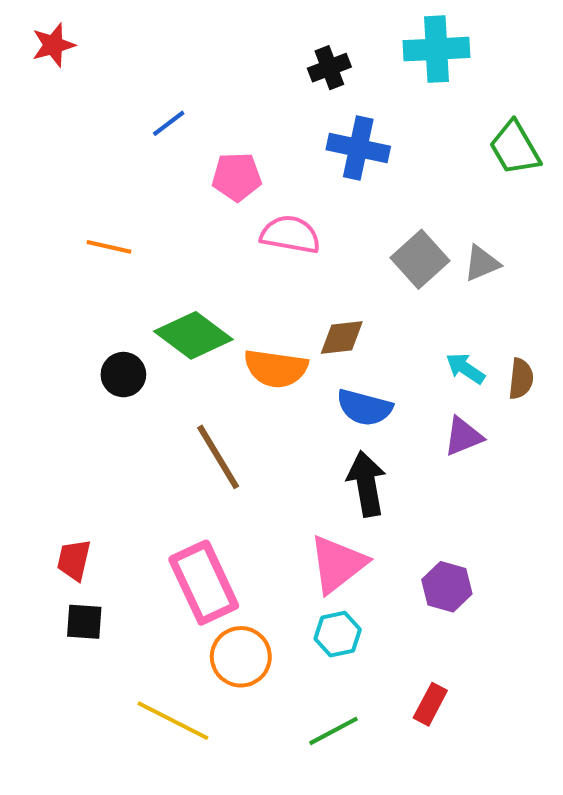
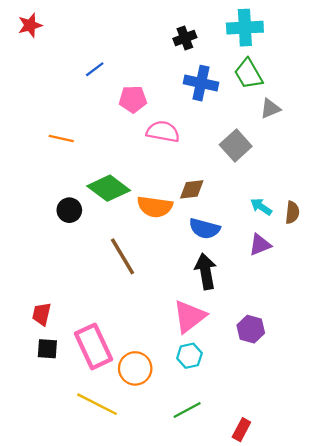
green trapezoid: (515, 148) -> (248, 74), moved
gray triangle: (482, 263) -> (270, 108), moved
pink rectangle: (204, 583) -> (94, 346), moved
red rectangle: (430, 704) -> (241, 430), moved

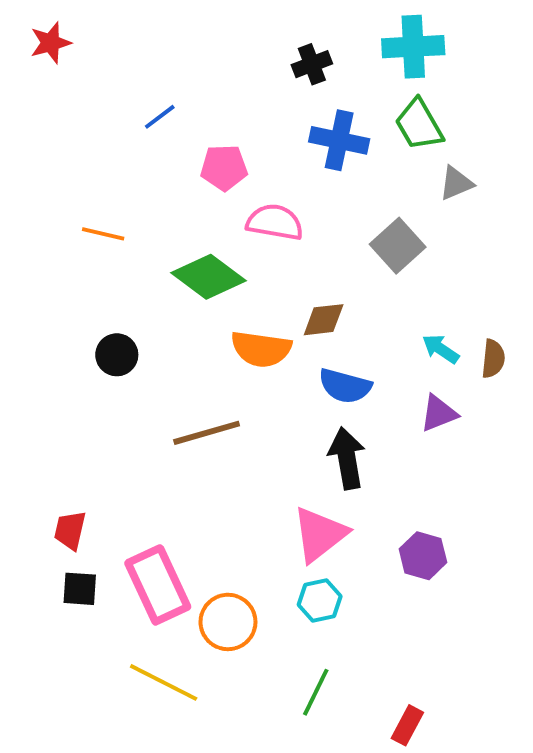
green diamond: (109, 188) -> (208, 277), moved
brown line: (122, 256) -> (207, 433), turned -75
green line: (187, 410) -> (316, 692), turned -36

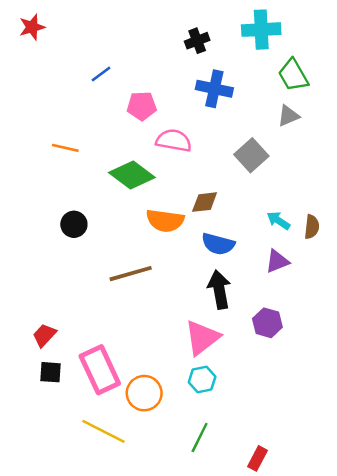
green trapezoid: (419, 125) -> (293, 75), moved
red trapezoid: (70, 530) -> (44, 335), turned 30
purple hexagon: (423, 556) -> (267, 323), moved

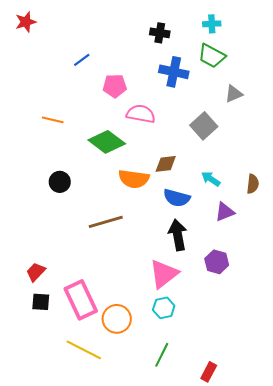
cyan cross: (261, 30) -> (212, 24), size x0.6
black cross: (197, 41) -> (160, 33), turned 30
green trapezoid: (293, 75) -> (212, 56), moved, turned -32
cyan arrow: (278, 221) -> (211, 179), moved

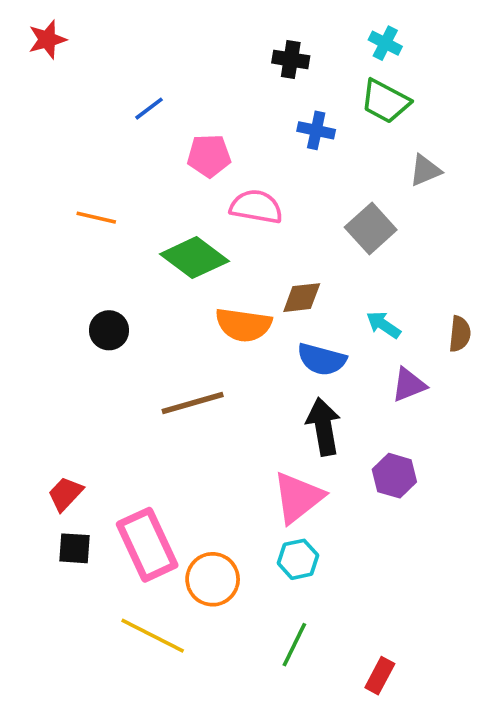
cyan cross: (212, 24) -> (385, 43), turned 30
blue cross: (174, 72) -> (316, 130), size x0.7

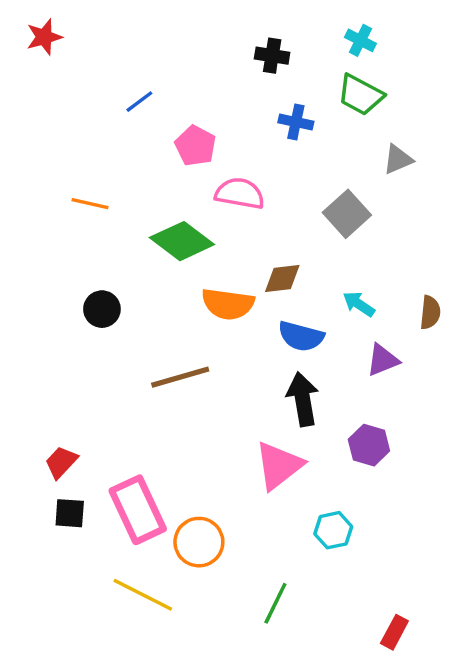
pink pentagon: (209, 156) -> (195, 146), turned 30
cyan hexagon: (298, 559) -> (333, 530), moved
red rectangle: (380, 676) -> (394, 632), moved

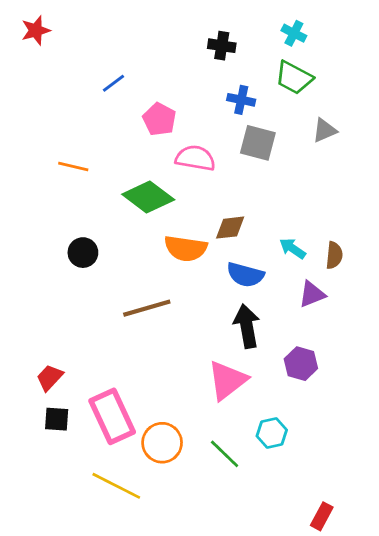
gray square: (347, 214) -> (258, 143), moved, turned -33
brown semicircle: (430, 312) -> (334, 255), moved
green line: (275, 603) -> (225, 454), moved, turned -72

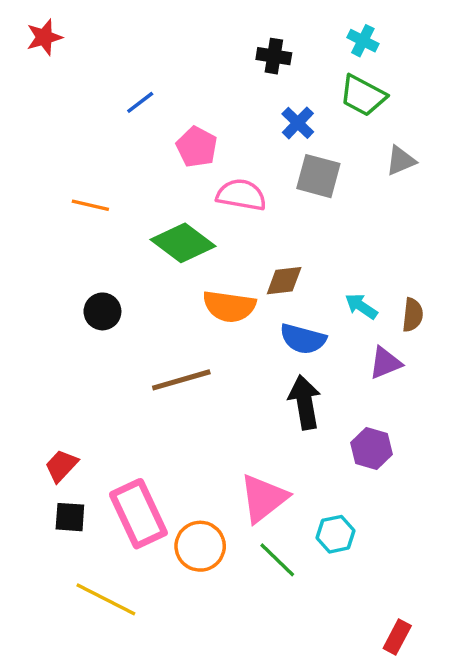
blue cross: (241, 100) -> (298, 123), turned 32
pink triangle: (227, 380) -> (264, 498), moved
yellow line: (116, 486) -> (106, 599), moved

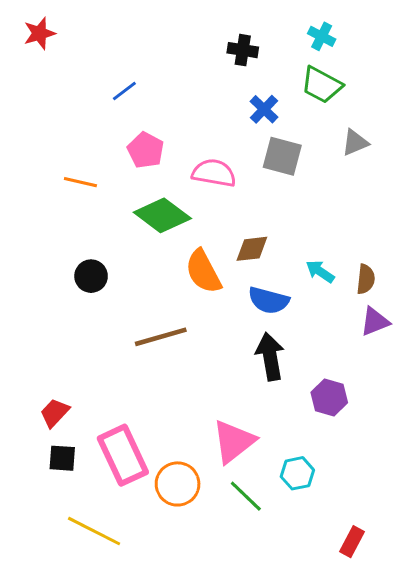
pink pentagon: (197, 147) -> (146, 150), moved
orange semicircle: (229, 306) -> (203, 272), turned 54
purple triangle: (385, 363) -> (375, 322), moved
red rectangle: (397, 637) -> (352, 542), moved

